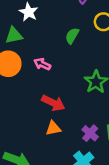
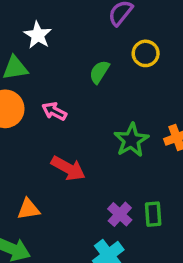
orange triangle: (53, 128) -> (28, 209), moved

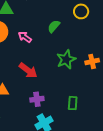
green semicircle: (99, 72) -> (54, 26), moved
purple cross: (120, 214) -> (37, 99), moved, turned 32

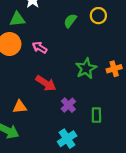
green semicircle: (54, 26) -> (70, 21), moved
purple cross: (37, 99) -> (68, 105), moved, turned -32

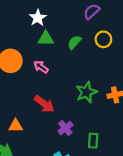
green triangle: (17, 19) -> (46, 39), moved

